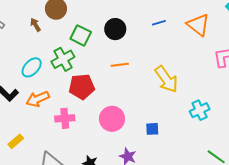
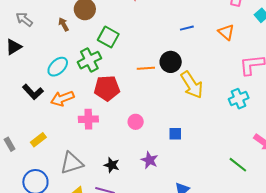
orange triangle: (198, 25) -> (226, 32), size x0.7
black circle: (115, 29) -> (171, 62), moved
cyan cross: (200, 110) -> (239, 99), moved
pink circle: (112, 119) -> (136, 122), size x0.6

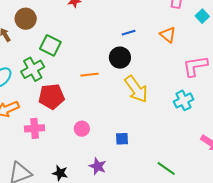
black circle: (171, 62) -> (120, 58), moved
green line: (238, 165) -> (166, 168), moved

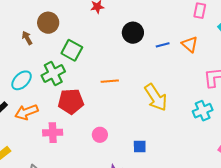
blue line: (129, 33) -> (163, 45), moved
black circle: (120, 58) -> (133, 33), moved

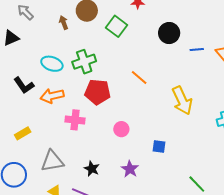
green square: (72, 50) -> (116, 26), moved
cyan ellipse: (22, 80) -> (52, 64), turned 55
orange line: (110, 81) -> (139, 78), turned 36

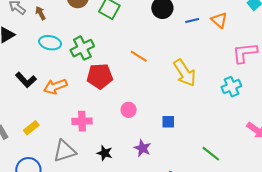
brown arrow: (64, 23) -> (41, 13), moved
cyan ellipse: (52, 64) -> (50, 43), moved
pink cross: (75, 120) -> (82, 121), moved

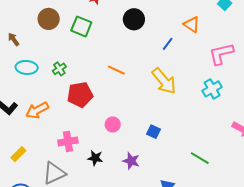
blue line: (192, 20) -> (168, 44), moved, turned -32
green cross: (82, 48) -> (59, 69), size x0.6
blue square: (168, 122) -> (154, 132), turned 32
black star: (105, 153) -> (95, 158), moved

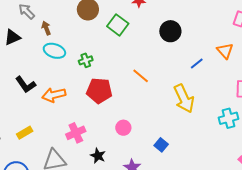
brown arrow: (14, 39) -> (46, 28), moved
pink cross: (68, 141) -> (76, 133), turned -30

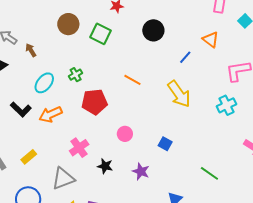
cyan ellipse: (54, 51) -> (44, 83), moved, turned -60

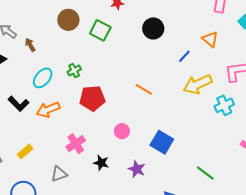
orange line: (132, 80) -> (144, 89), moved
yellow arrow: (179, 94) -> (198, 84), moved, turned 100
blue square: (165, 144) -> (162, 142), size x1.6
gray triangle: (63, 178) -> (59, 174), size x0.7

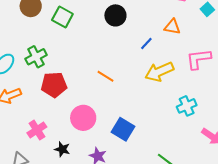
orange triangle: (210, 39) -> (172, 27), turned -30
green cross: (74, 71) -> (36, 57), size x1.5
cyan cross: (224, 105) -> (187, 106), moved
pink circle: (122, 131) -> (83, 118), size x1.6

